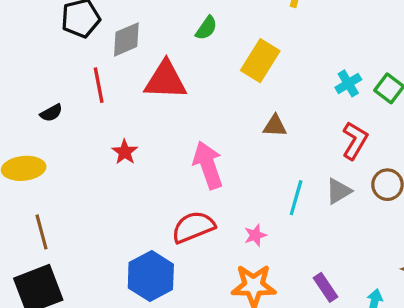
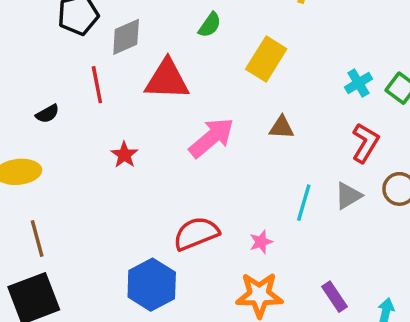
pink arrow: (208, 165) -> (211, 138), moved, turned 69

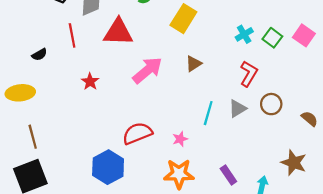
brown triangle: (282, 127) -> (194, 64), turned -36

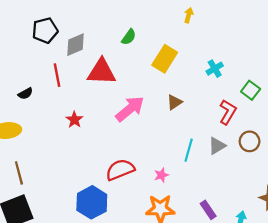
cyan cross: (244, 34) -> (215, 69), moved
green square: (272, 38) -> (251, 90), moved

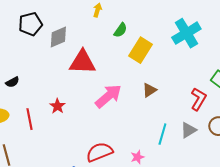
yellow arrow: (189, 15) -> (97, 10), moved
green semicircle: (129, 37) -> (120, 30), moved
cyan cross: (215, 69) -> (186, 33), moved, size x1.8
red line: (57, 75) -> (29, 119), moved

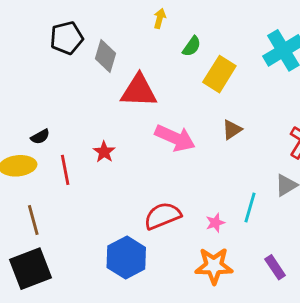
gray diamond: (58, 37) -> (105, 56), turned -50
black semicircle: (12, 82) -> (40, 137), moved
pink arrow: (108, 96) -> (175, 138), turned 64
cyan line: (162, 134) -> (250, 207), moved

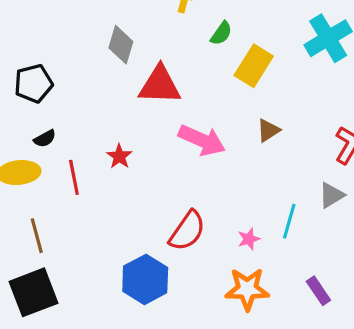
black pentagon: (67, 38) -> (33, 84), moved
red semicircle: (162, 216) -> (187, 231), turned 147

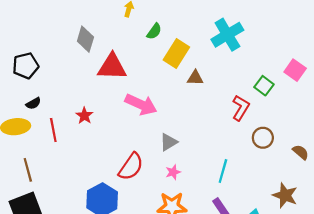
brown triangle: (268, 130) -> (195, 78), moved, turned 35
gray triangle: (331, 195) -> (169, 142), moved
cyan line: (289, 221) -> (223, 171), moved

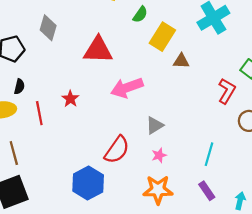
gray diamond: (85, 39) -> (48, 28), moved
black semicircle: (33, 103) -> (19, 87), turned -48
pink arrow: (141, 104) -> (127, 88), turned 136

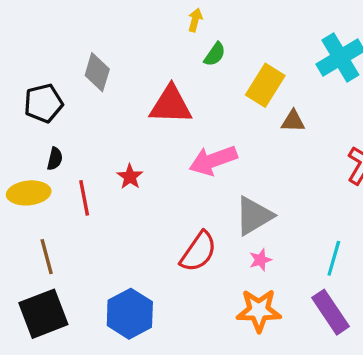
green semicircle: (140, 14) -> (215, 54), moved
gray triangle: (155, 125) -> (254, 216), size x1.5
blue hexagon: (88, 183) -> (130, 314), moved
purple rectangle: (207, 191) -> (331, 312), size x1.5

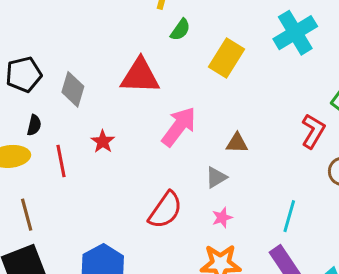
gray diamond: (97, 72) -> (73, 89), moved
brown triangle: (293, 121) -> (237, 143), moved
pink arrow: (213, 160) -> (179, 127), turned 147
gray triangle: (254, 216) -> (216, 177), size x0.6

